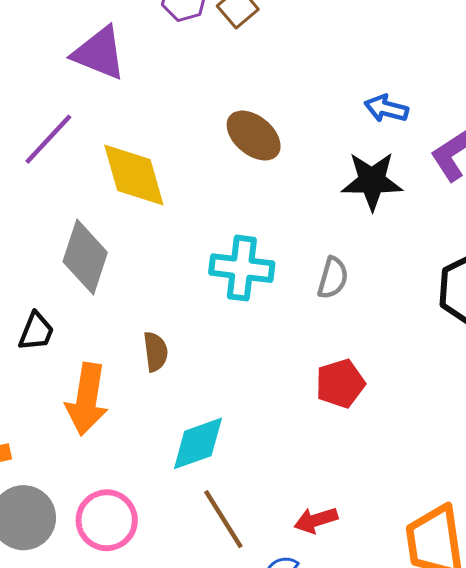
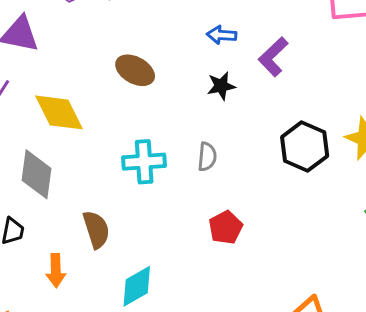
black star: (372, 181) -> (221, 86), size x0.7
brown semicircle: (156, 352) -> (96, 229), size x1.4
orange arrow: (87, 399) -> (56, 270), size x0.7

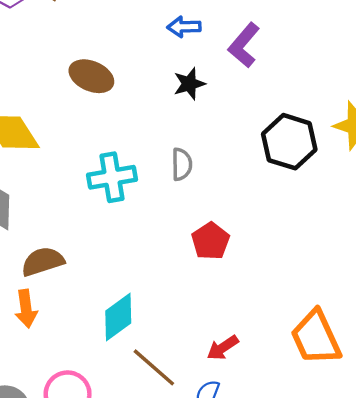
brown semicircle: (96, 229) -> (43, 261), moved, turned -84

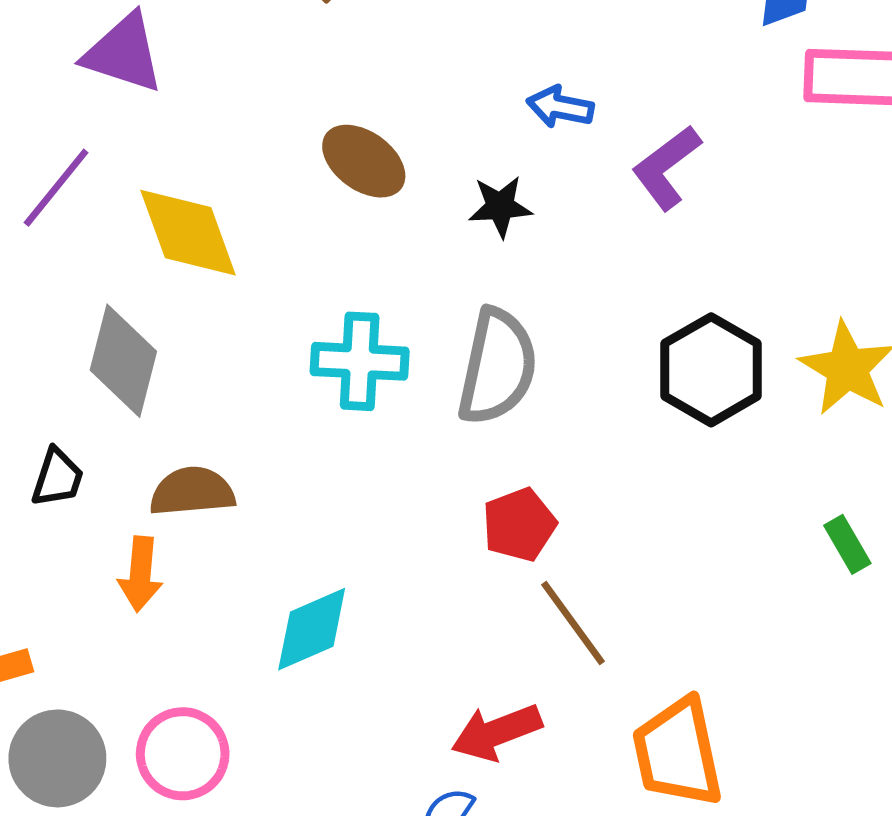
black star: (189, 84) -> (500, 206), moved
gray semicircle: (182, 164) -> (497, 367), size x1.8
red arrow: (223, 348) -> (497, 732), size x1.4
brown line: (154, 367) -> (573, 623), moved

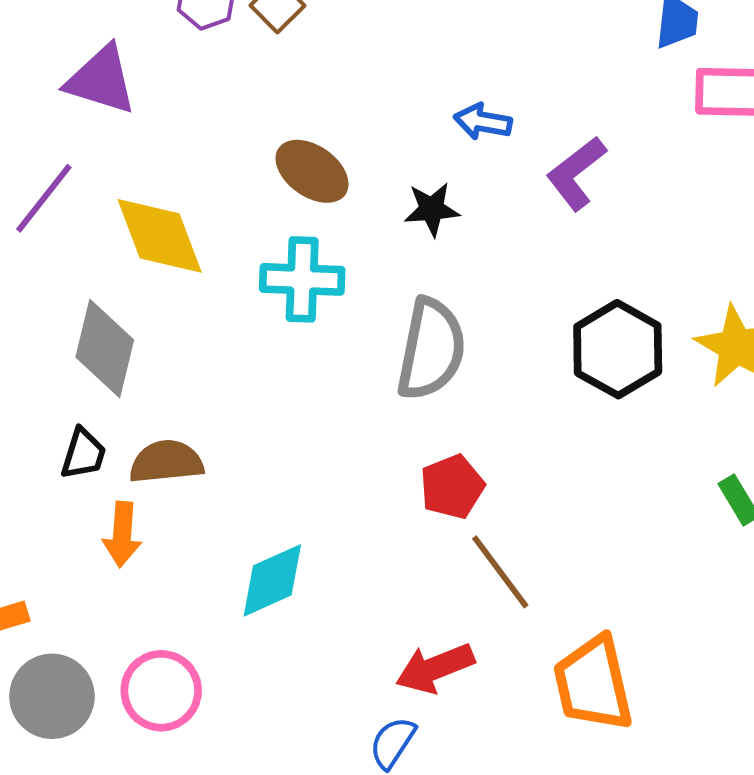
cyan cross: (360, 361) -> (302, 279), moved
black trapezoid: (57, 478) -> (83, 454), moved

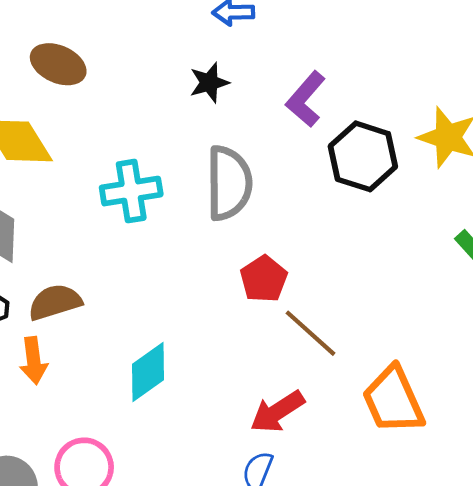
brown ellipse: (312, 171) -> (58, 64), moved
purple L-shape: (576, 173) -> (306, 99), moved
cyan cross: (302, 279) -> (131, 191), moved

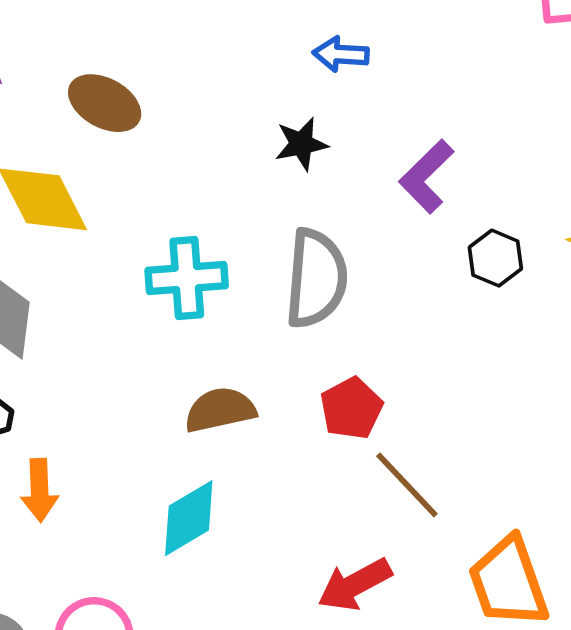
black hexagon: (363, 156) -> (495, 258), size x0.6
brown semicircle: (55, 302) -> (220, 410), moved

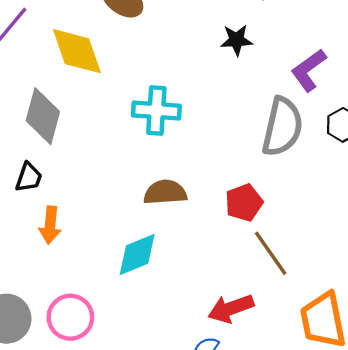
gray semicircle: (316, 278) -> (282, 127), moved

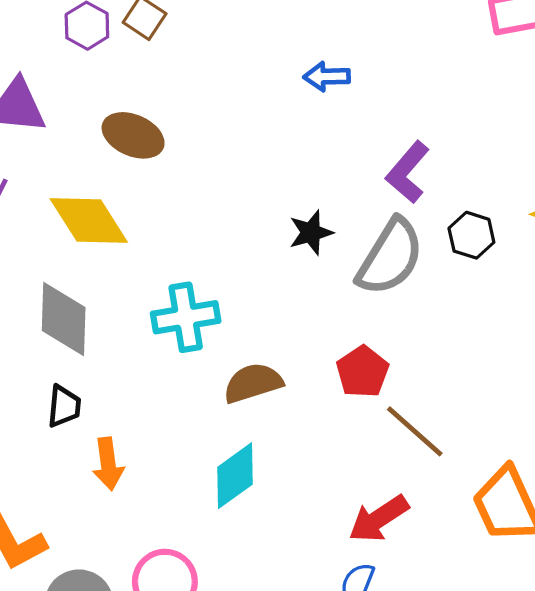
black star: (236, 40) -> (311, 233), moved
cyan cross: (156, 111) -> (186, 317), moved
gray semicircle: (282, 127) -> (390, 257), turned 32

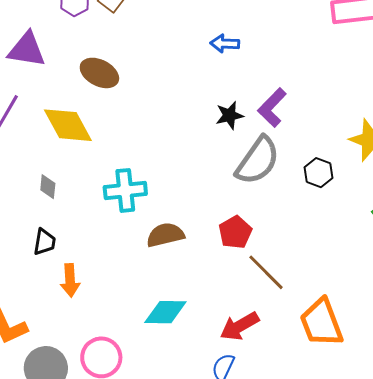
black star: (311, 233) -> (230, 115), moved
black hexagon: (471, 235) -> (319, 173), moved
gray diamond: (64, 319) -> (48, 187), size x0.5
cyan diamond: (235, 476) -> (165, 312), moved, turned 33

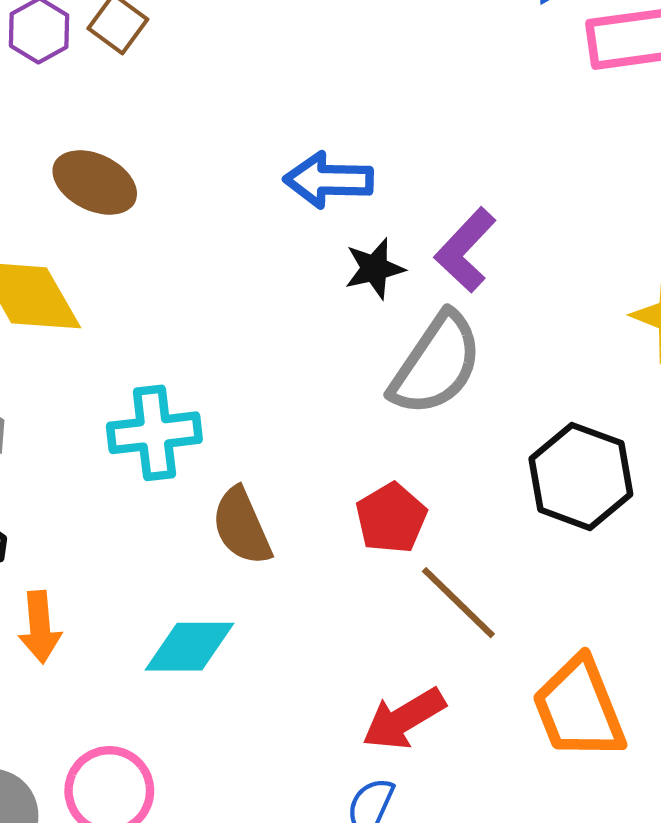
blue arrow: (225, 44) -> (328, 180), moved, size x1.4
black hexagon: (319, 173) -> (581, 476), moved, size x1.6
brown semicircle: (165, 235) -> (242, 526), turned -99
cyan diamond: (165, 312) -> (190, 647), moved

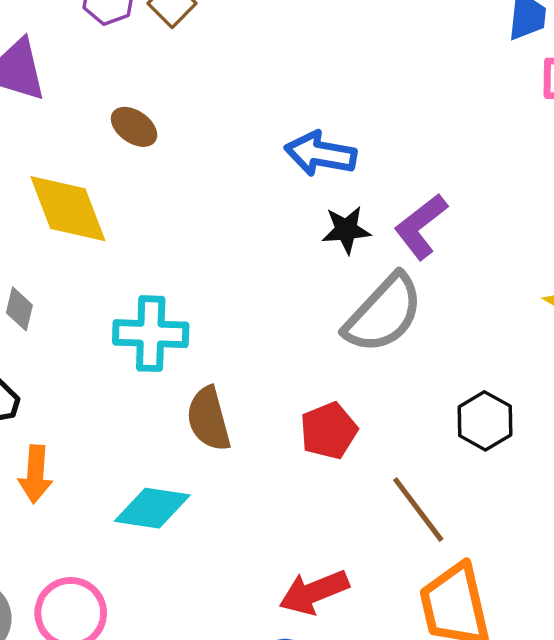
brown ellipse: (95, 182) -> (134, 127), size x0.7
black hexagon: (581, 476) -> (485, 421), size x0.7
brown line: (458, 603) -> (418, 510), moved

